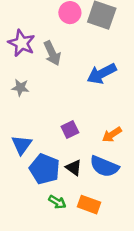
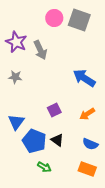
blue arrow: (102, 74) -> (84, 78), moved, turned 60
blue semicircle: (104, 166) -> (90, 144), moved, size x0.7
orange rectangle: (89, 205) -> (87, 169), moved

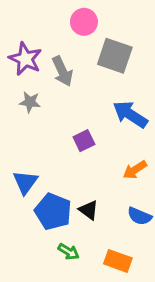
gray square: (79, 20) -> (115, 56), moved
gray star: (15, 77) -> (30, 102), moved
purple square: (54, 110) -> (84, 141), moved
orange rectangle: (87, 169) -> (118, 261), moved

